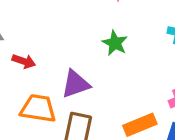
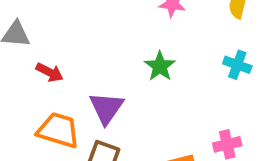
purple triangle: (75, 84) -> (106, 108), turned -44

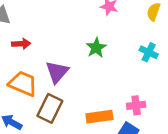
red arrow: (50, 72) -> (21, 44), turned -36

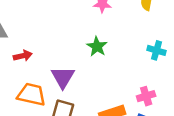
cyan cross: (149, 52) -> (157, 50), moved

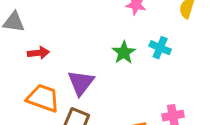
cyan cross: (157, 50) -> (160, 48), moved

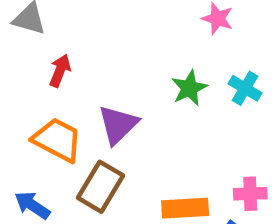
red arrow: (38, 53) -> (60, 71), turned -70

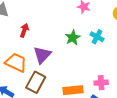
red arrow: (60, 71) -> (24, 30), moved

